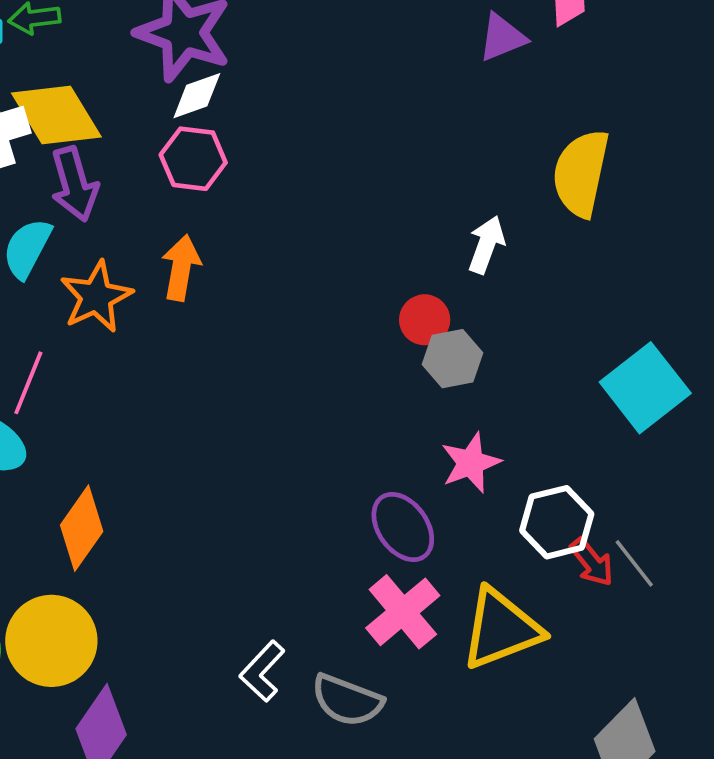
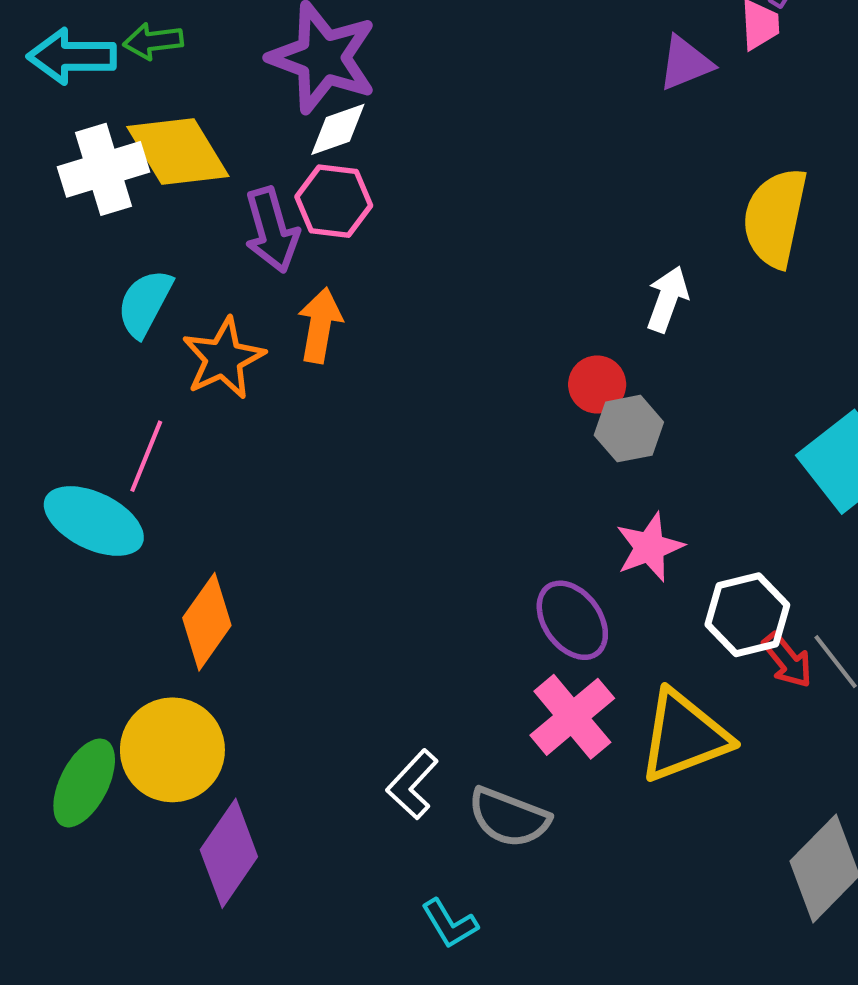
purple arrow: (74, 184) -> (272, 230), moved

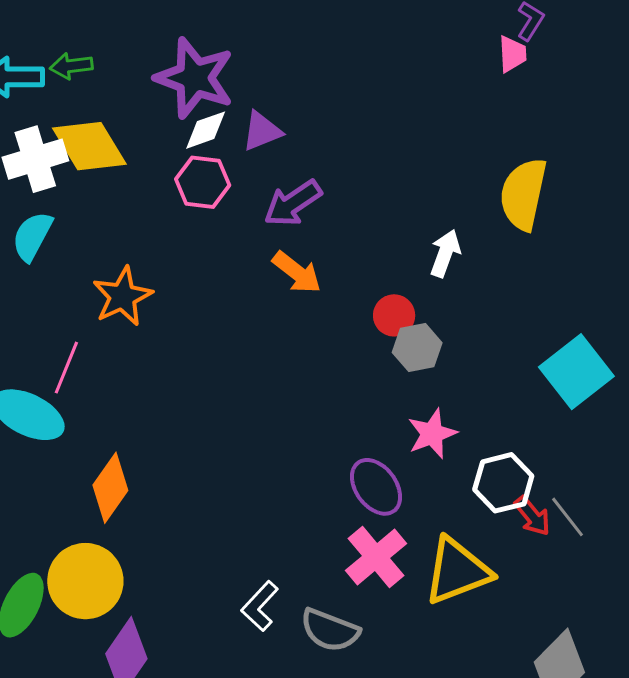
purple triangle: (685, 63) -> (262, 131), moved
purple arrow: (272, 230) -> (293, 203), moved, turned 72
cyan semicircle: (145, 303) -> (32, 236), moved
orange arrow: (320, 325) -> (297, 272), moved, turned 118

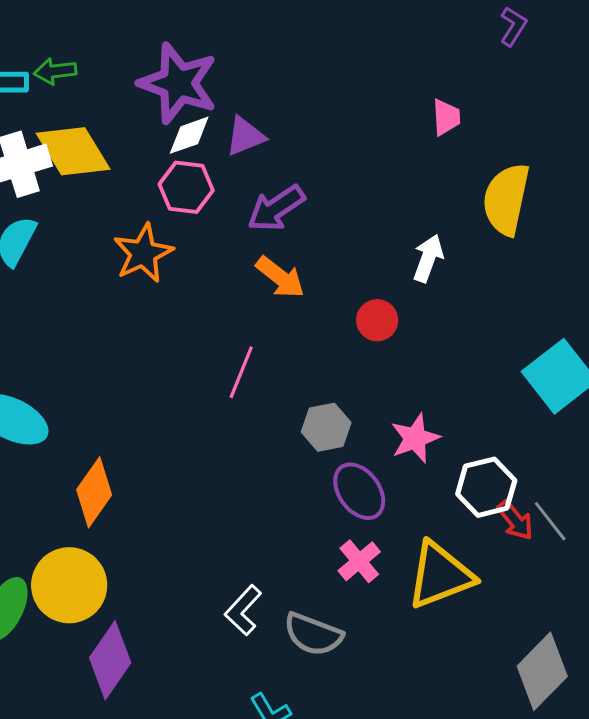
pink trapezoid: (512, 54) -> (446, 117), moved
orange star: (122, 296) -> (143, 253), moved
gray hexagon: (417, 348) -> (326, 427), moved
pink line: (66, 368) -> (241, 372), moved
pink cross: (376, 557) -> (359, 561), size x0.7

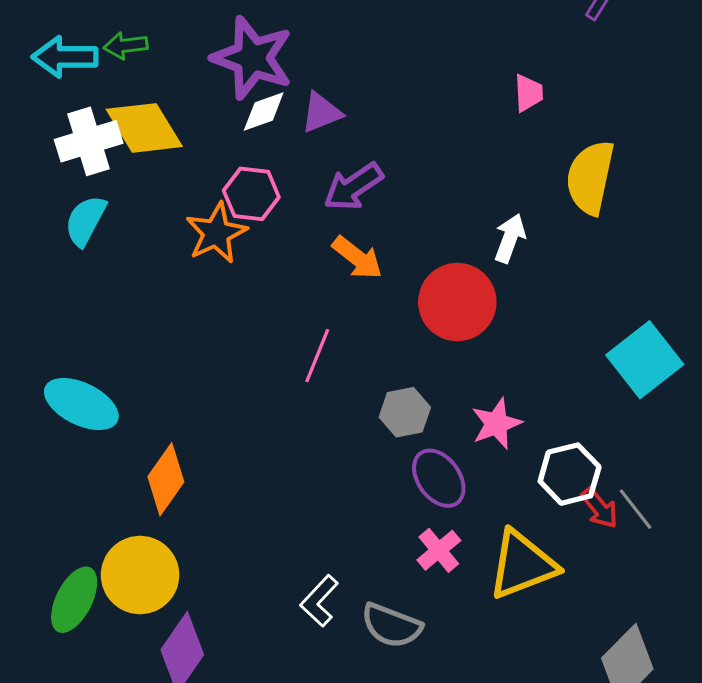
pink hexagon: (186, 187) -> (251, 194), moved
red circle: (377, 320) -> (457, 302), size x1.8

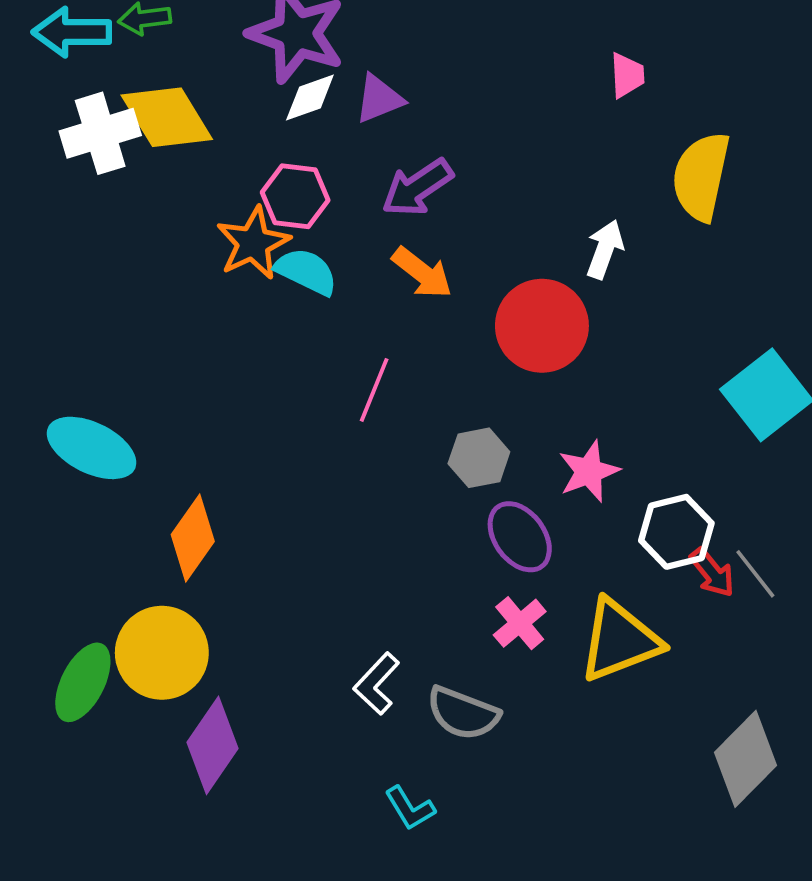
cyan semicircle: (85, 221) -> (306, 271), moved, turned 88

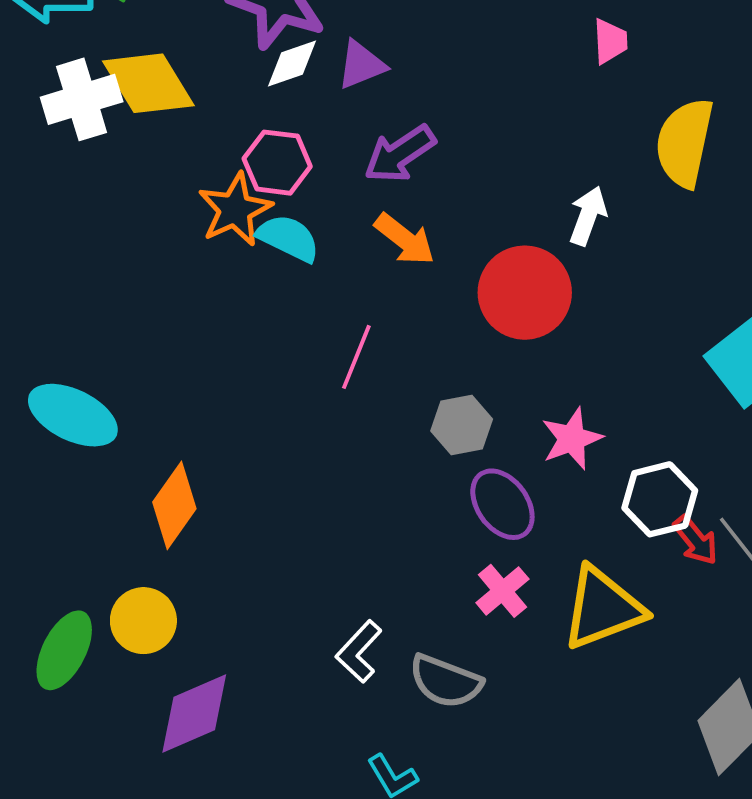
yellow circle: (162, 653) -> (143, 621), size x0.7
purple diamond: (212, 745) -> (194, 713), turned 32

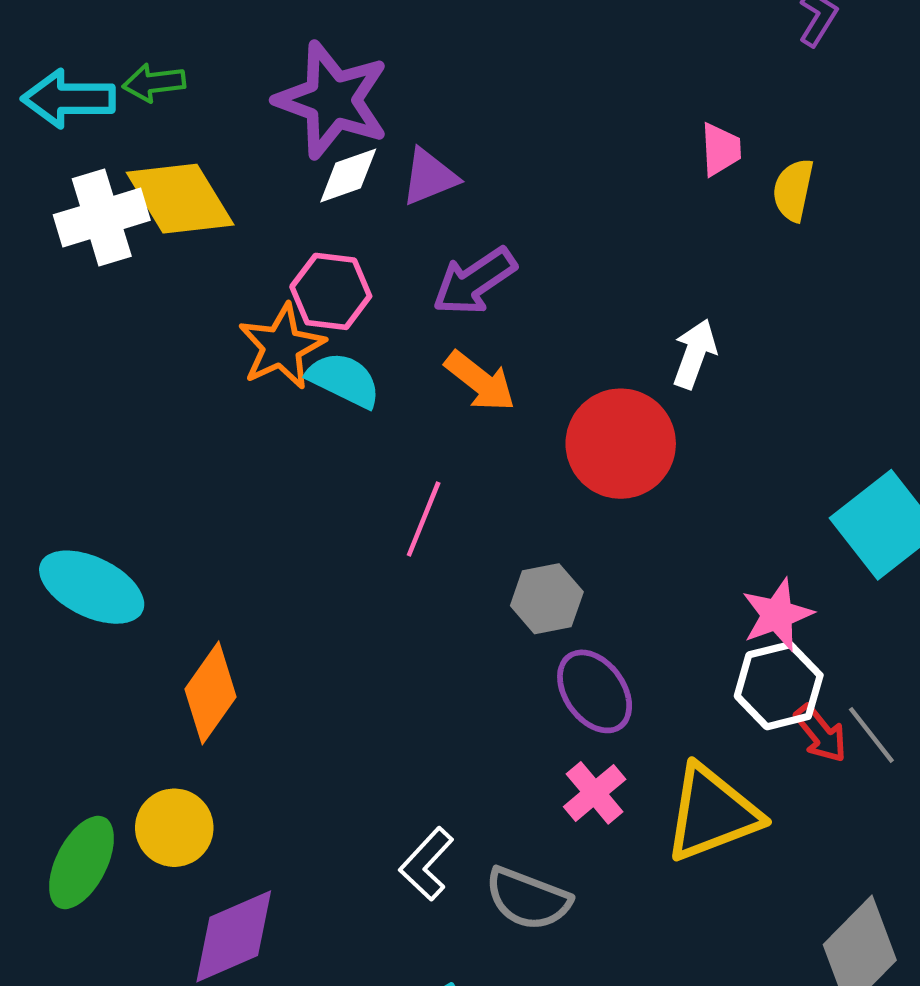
yellow semicircle: (684, 143) -> (793, 190), moved, size x0.6
pink star: (572, 439) -> (777, 615), moved

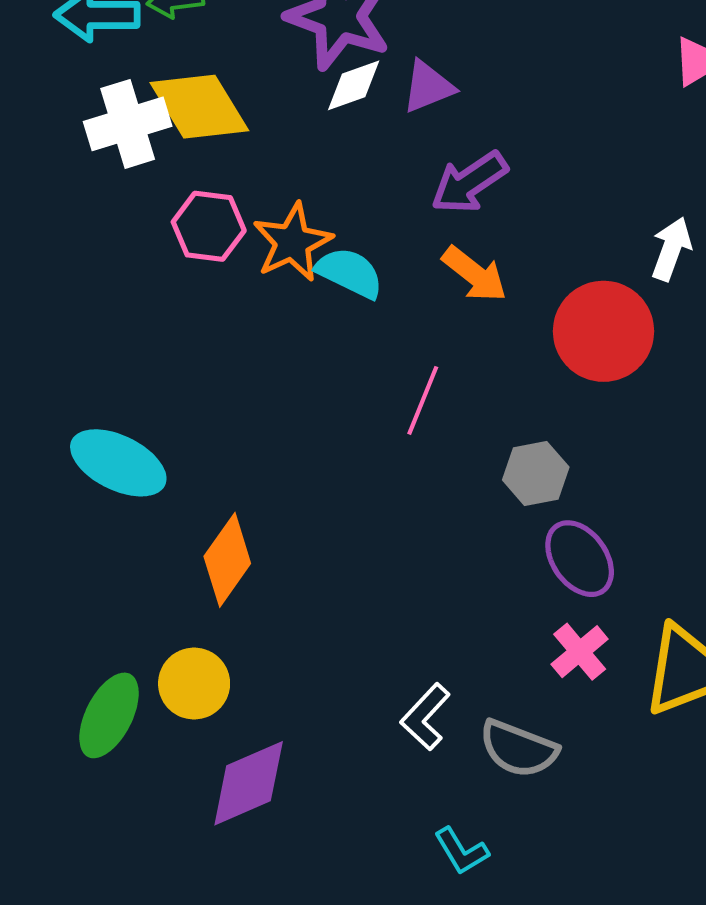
pink hexagon: (331, 291) -> (209, 226), moved

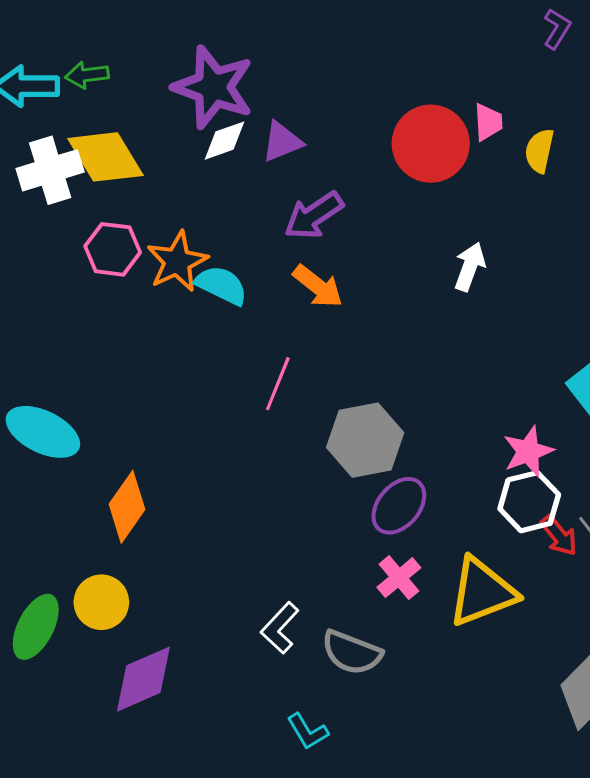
red circle: (604, 331) -> (431, 144), moved
gray hexagon: (536, 474) -> (365, 440), size x1.5
purple ellipse: (580, 559) -> (399, 506), turned 76

